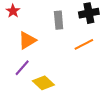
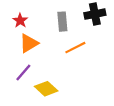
red star: (13, 11) -> (20, 21), moved
orange line: (84, 44) -> (75, 48), moved

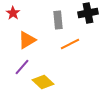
red star: (20, 21) -> (13, 13), moved

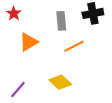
purple line: (22, 67) -> (18, 90), moved
yellow diamond: (43, 82) -> (60, 82), moved

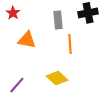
orange triangle: (29, 42) -> (27, 40), turned 42
orange line: (74, 46) -> (70, 44), turned -66

